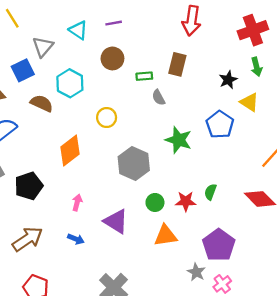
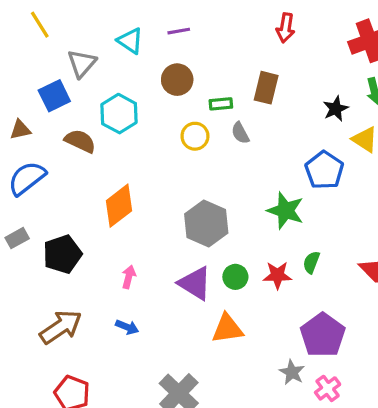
red arrow: (192, 21) -> (286, 28), size x0.7
yellow circle: (107, 118) -> (195, 136), moved
green star: (179, 140) -> (286, 211), moved
purple triangle: (116, 221) -> (195, 283), moved
orange triangle: (166, 236) -> (227, 329), moved

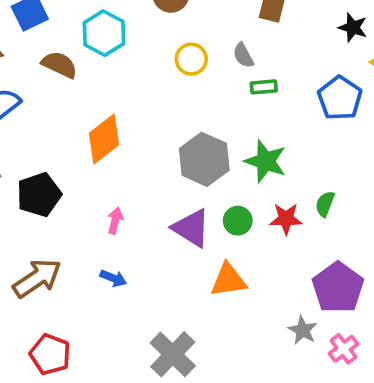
green rectangle: (221, 104) -> (264, 87), moved
black star: (336, 109) -> (353, 28), turned -30
green star: (286, 211) -> (266, 161), moved

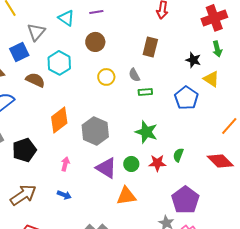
gray hexagon: (204, 159) -> (95, 131), moved

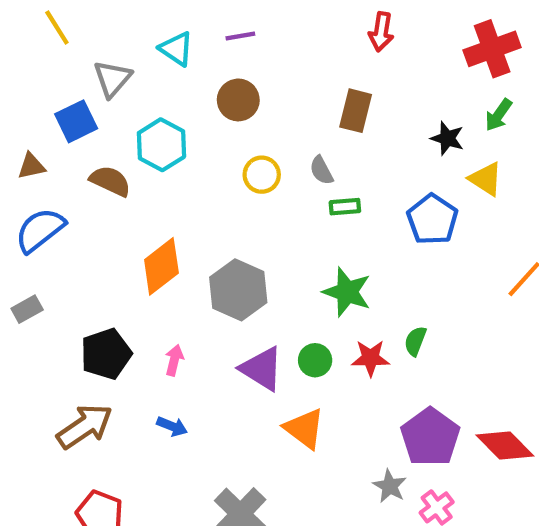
green arrow: (217, 49) -> (498, 115), turned 49
black pentagon: (24, 150) -> (106, 354), moved
red diamond: (220, 161) -> (505, 446), moved
orange triangle: (126, 196) -> (304, 428), turned 45

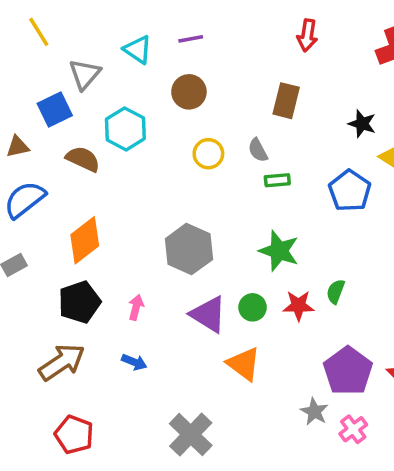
orange diamond: (161, 266) -> (85, 240), moved

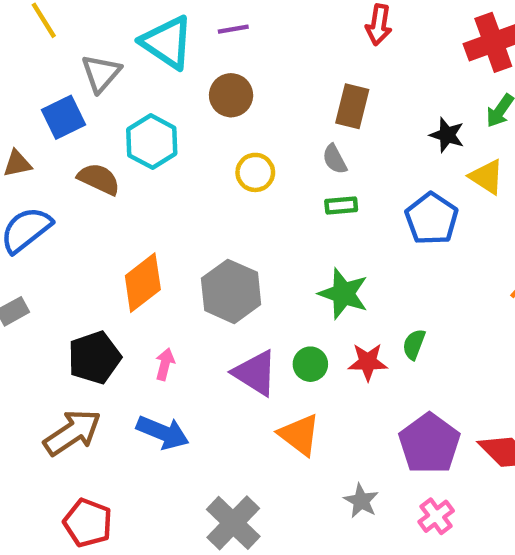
cyan triangle: (138, 49) -> (167, 42), size x1.5
gray semicircle: (258, 150) -> (335, 159), moved
orange diamond: (85, 240) -> (143, 283), moved
blue arrow: (134, 362) -> (163, 432), size x1.6
gray star: (314, 412) -> (361, 501), moved

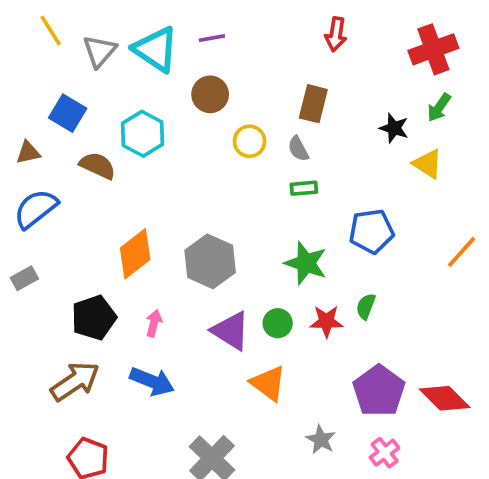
gray triangle: (101, 73) -> (99, 51), moved
blue square: (64, 117) -> (68, 113), turned -33
yellow circle: (255, 172) -> (250, 141), moved
blue pentagon: (432, 219) -> (371, 231), moved, turned 30

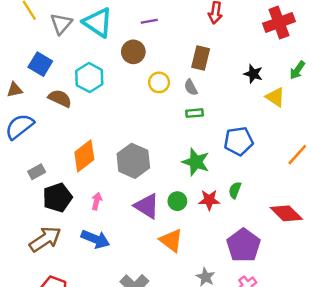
purple line: (212, 38) -> (149, 21), moved
green arrow: (439, 107) -> (297, 70), moved
gray rectangle: (24, 278) -> (37, 172), moved
red diamond: (445, 398) -> (286, 213), moved

